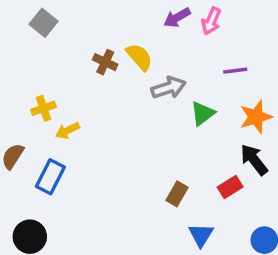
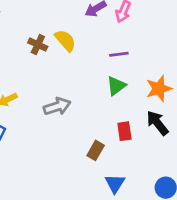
purple line: (235, 71) -> (119, 54), moved
gray arrow: (168, 88) -> (57, 106), moved
red rectangle: (230, 187) -> (124, 131), moved, turned -66

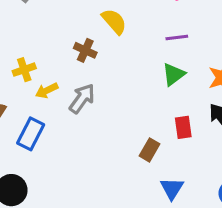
brown cross: (38, 45) -> (85, 50), moved
gray arrow: (57, 106) -> (82, 99), moved, turned -36

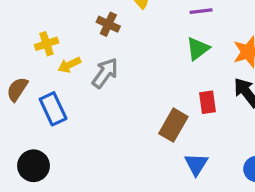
blue rectangle: (31, 134) -> (53, 109), turned -52
brown rectangle: (149, 150) -> (173, 125), size x1.4

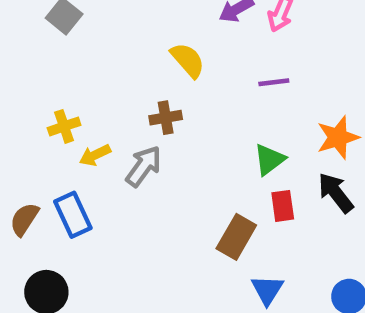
brown cross: (108, 24) -> (166, 118), moved, turned -35
green triangle: (198, 49) -> (269, 160), moved
brown semicircle: (17, 89) -> (24, 219), moved

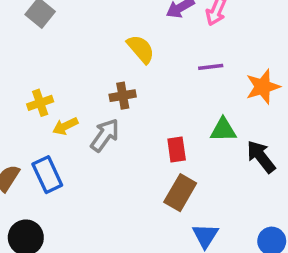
orange star: (338, 137) -> (263, 87), moved
green triangle: (269, 160) -> (223, 130), moved, turned 36
red rectangle: (283, 206) -> (177, 149), moved

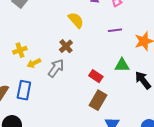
brown cross: (123, 96) -> (66, 46), turned -32
red rectangle: (177, 149) -> (96, 76), turned -48
blue rectangle: (47, 175) -> (24, 90), turned 36

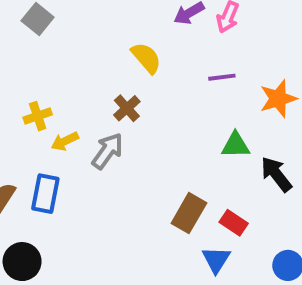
red rectangle: (96, 76) -> (234, 223), moved

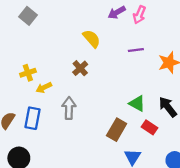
green triangle: (236, 145) -> (137, 103), moved, turned 30
gray arrow: (107, 151) -> (69, 108), moved, turned -35
red rectangle: (234, 223) -> (150, 127), moved

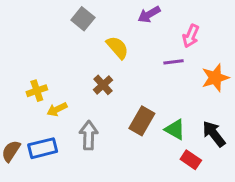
pink arrow: (139, 15) -> (191, 36), moved
gray square: (28, 16) -> (83, 19), moved
blue rectangle: (32, 118) -> (43, 148), turned 65
brown rectangle: (117, 130) -> (142, 121), moved

